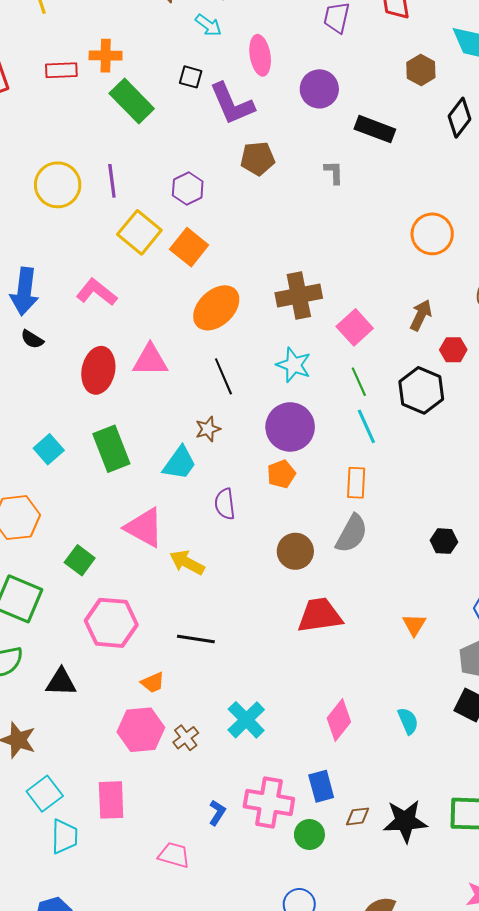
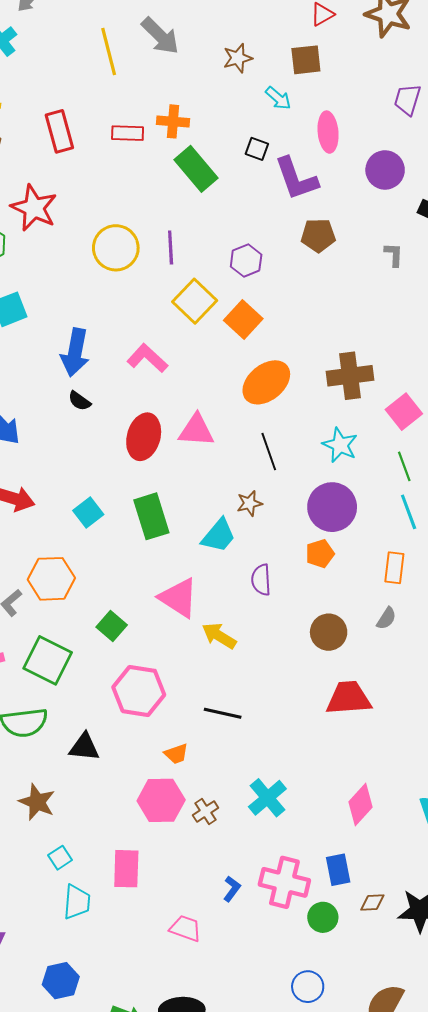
gray semicircle: (352, 534) -> (386, 618), size x0.6
cyan square: (45, 794) -> (60, 858), size x0.7

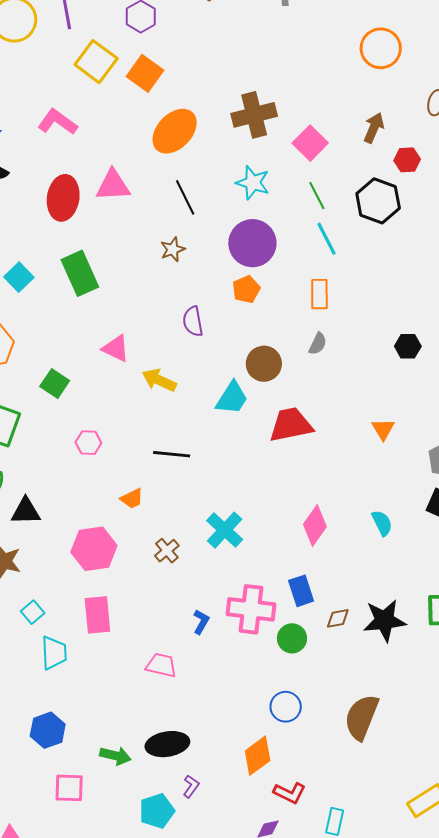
cyan trapezoid: (219, 536) -> (232, 398), moved
pink triangle: (179, 598) -> (116, 348), size x0.7
pink hexagon: (139, 691) -> (88, 443), size x0.5
black triangle: (84, 747) -> (26, 511), moved
pink hexagon: (161, 800) -> (94, 549), moved

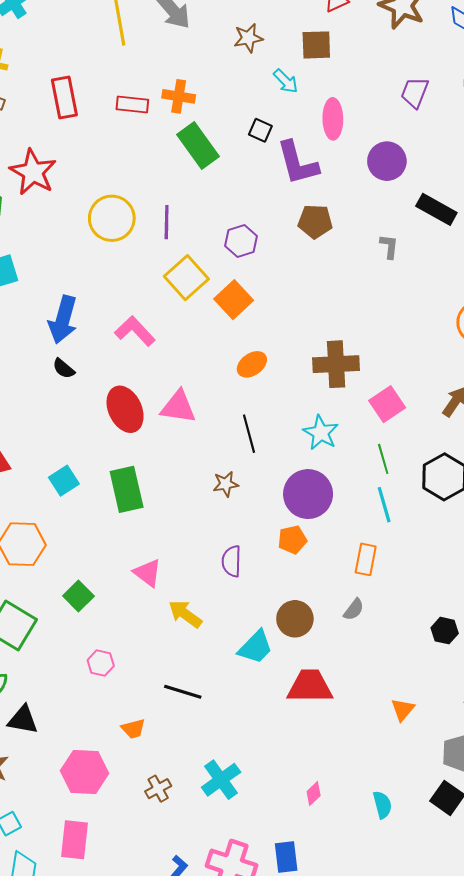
orange ellipse: (175, 131) -> (252, 364), size x0.6
red ellipse: (63, 198) -> (125, 409), turned -45
pink diamond: (315, 526) -> (314, 794), size x0.6

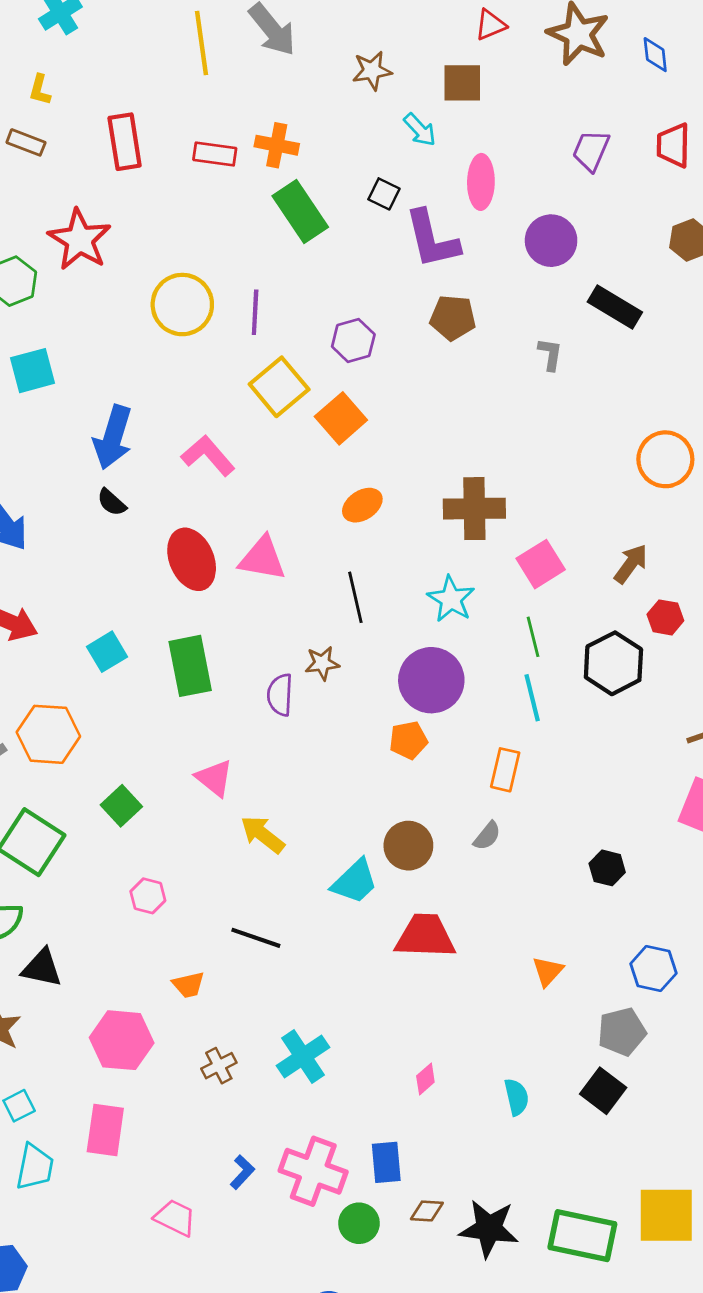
purple semicircle: (232, 561) -> (280, 695), moved

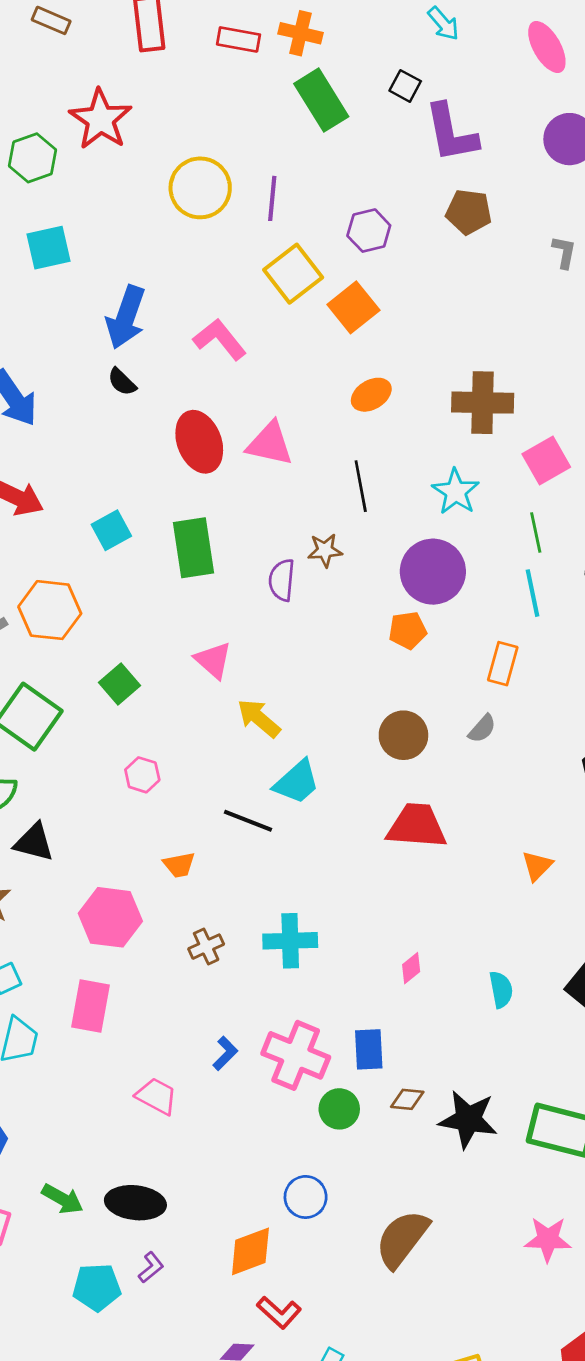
pink ellipse: (481, 182) -> (547, 47), moved, turned -33
cyan trapezoid: (355, 882) -> (297, 782), moved
cyan cross: (303, 1056) -> (290, 941), turned 30

